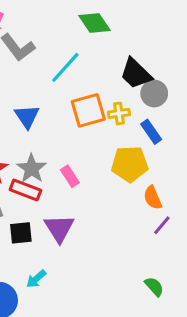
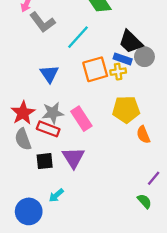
blue rectangle: (151, 132) -> (123, 59), moved, turned -36
gray star: (32, 169) -> (53, 113), turned 30
pink rectangle: (70, 176) -> (81, 119), size x1.5
purple line: (162, 225) -> (154, 178), moved

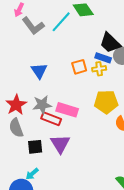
cyan line: (78, 37) -> (61, 22), moved
orange square: (95, 69) -> (79, 67), size x0.7
pink rectangle: (81, 119) -> (67, 110), turned -40
red rectangle: (48, 129) -> (51, 119), moved
cyan arrow: (56, 195) -> (32, 174), moved

